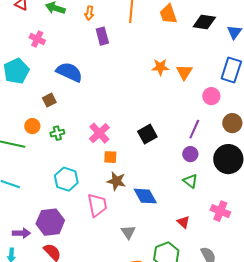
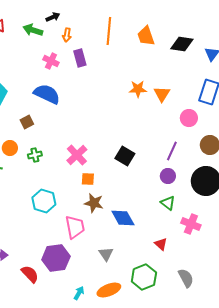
pink cross: (37, 39) -> (51, 61), moved
black square: (147, 134) -> (125, 156), turned -30
pink cross: (220, 211) -> (191, 224), moved
purple hexagon: (50, 222) -> (56, 258), moved

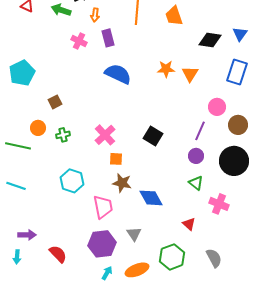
black diamond: (182, 44) -> (210, 40), moved
blue semicircle: (47, 94) -> (118, 74), moved
pink circle: (189, 118) -> (217, 107), moved
purple hexagon: (56, 258) -> (102, 244), moved

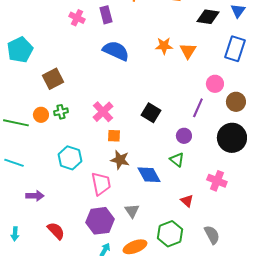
brown square: (55, 102) -> (53, 79), size x1.5
orange circle: (38, 128) -> (41, 115), moved
purple circle: (196, 156) -> (184, 136), moved
green triangle: (196, 183) -> (177, 160), moved
purple arrow: (27, 235) -> (35, 196), moved

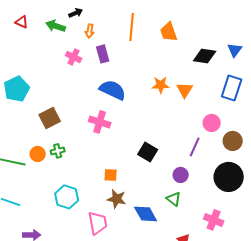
pink cross: (103, 112) -> (100, 122), moved, turned -30

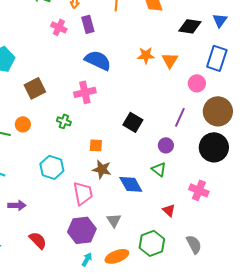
pink cross: (100, 122) -> (85, 92), turned -30
pink circle: (212, 123) -> (197, 83), moved
brown circle: (233, 141) -> (218, 111), size x1.5
green cross: (58, 151) -> (64, 121), moved, turned 32

